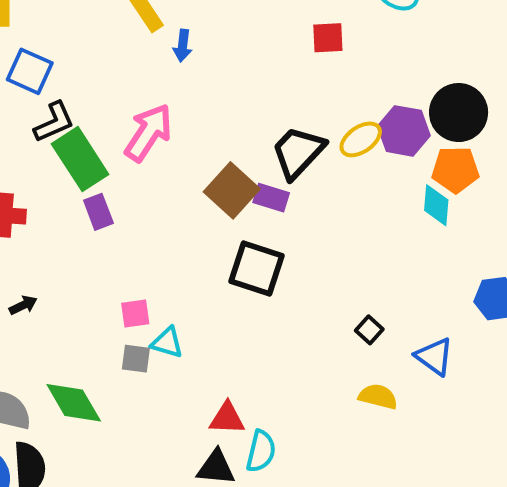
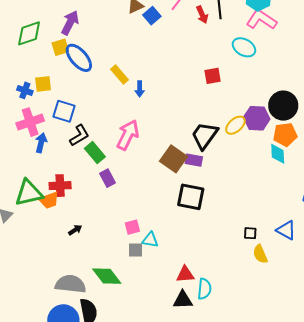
green rectangle: (80, 159) -> (95, 153), size x0.7
black square: (369, 330) -> (250, 233), moved, turned -32
yellow semicircle: (378, 397) -> (260, 254), turned -120

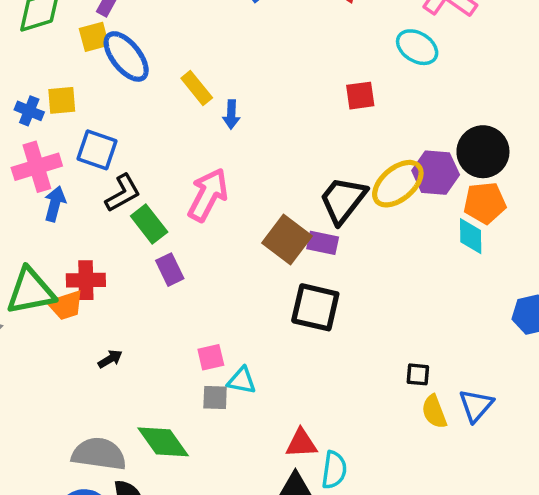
yellow ellipse: (235, 125) -> (398, 184), size x1.4
blue triangle: (286, 230) -> (476, 405), moved, turned 40

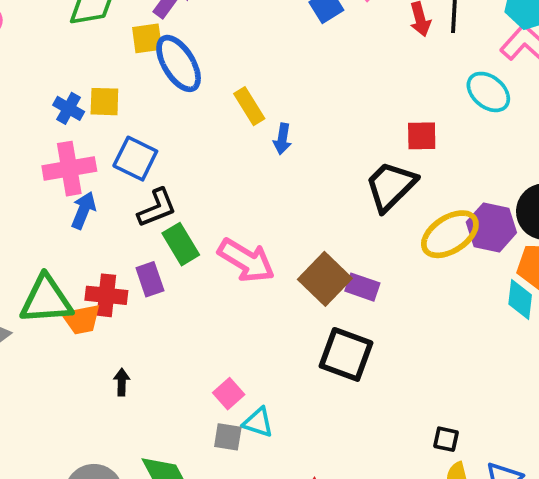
pink arrow: (208, 195) -> (246, 260), moved, turned 86
black trapezoid: (343, 200) -> (391, 186), moved
purple rectangle: (170, 270) -> (150, 279), moved
pink square: (211, 357) -> (229, 394), turned -36
black arrow: (110, 359) -> (122, 382), turned -65

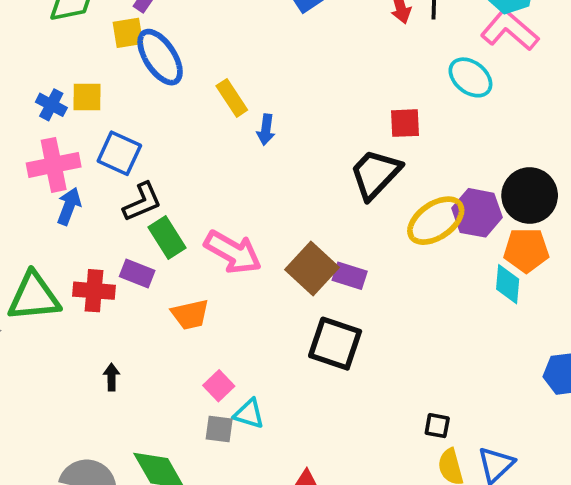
purple rectangle: (150, 279) -> (137, 273), turned -48
orange trapezoid: (81, 319) -> (190, 314), moved

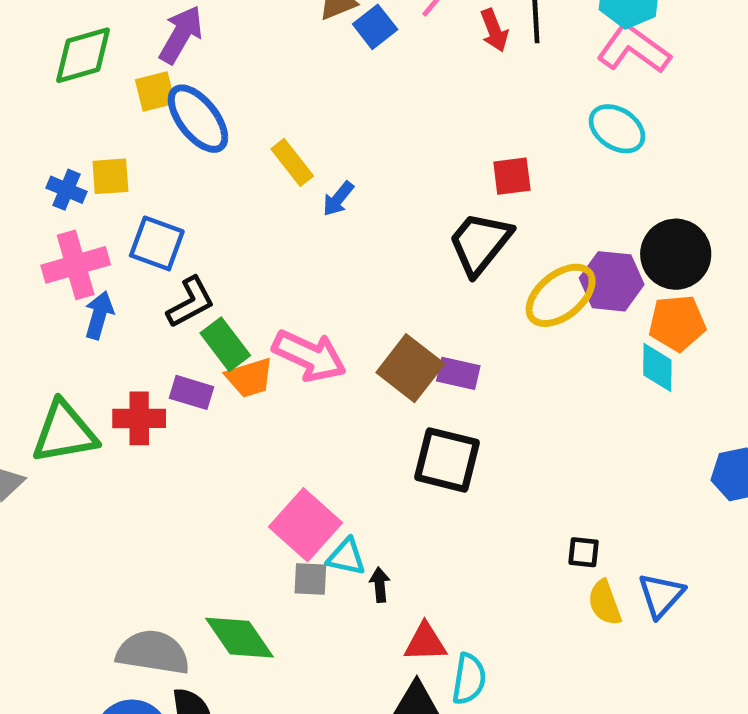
cyan ellipse: (470, 77) -> (617, 129), moved
blue arrow: (266, 130) -> (338, 199), turned 36
orange trapezoid: (190, 314) -> (250, 378), moved
black arrow: (112, 377) -> (380, 585), moved
pink square: (219, 386) -> (305, 525), size x1.8

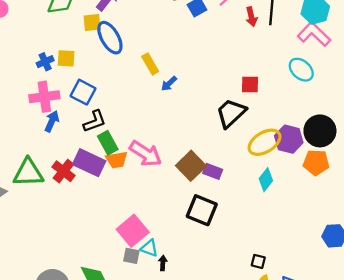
blue cross: (67, 190) -> (45, 62), turned 35
cyan diamond: (657, 367) -> (266, 180), moved, turned 30
purple rectangle: (192, 392) -> (89, 163), size x1.6
red cross: (139, 418) -> (63, 171), turned 30

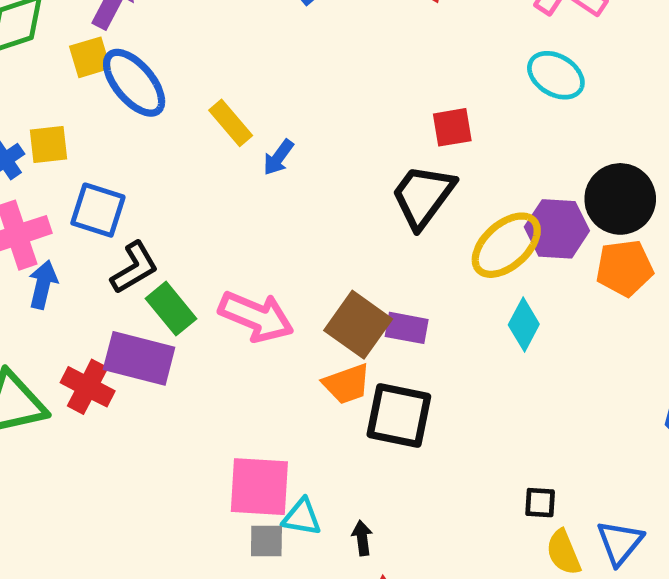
orange trapezoid: (117, 160) -> (347, 384), moved
pink square: (133, 231) -> (259, 487), turned -36
black arrow: (163, 263) -> (362, 538), moved

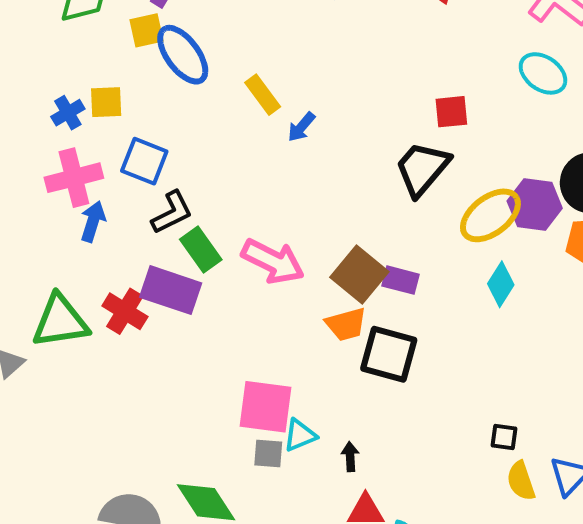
cyan triangle: (302, 517) -> (300, 435), turned -36

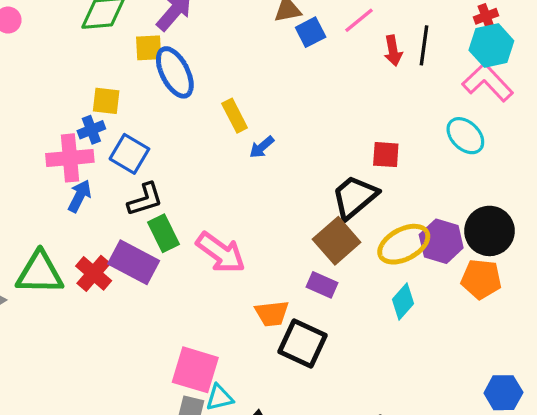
blue cross: (68, 113) -> (91, 130), moved
brown square: (359, 274) -> (337, 241), moved

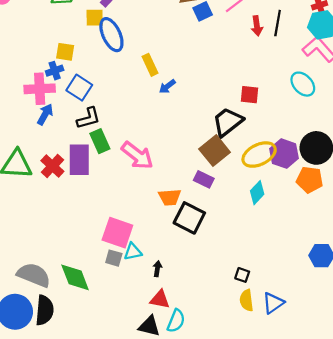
purple rectangle: (134, 262) -> (79, 160), turned 60

